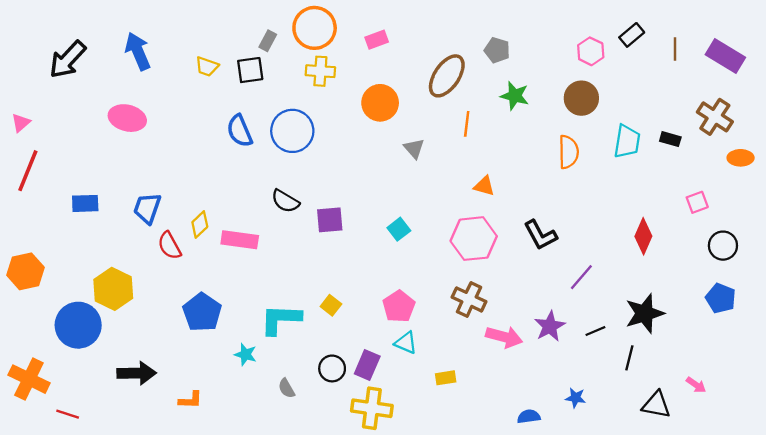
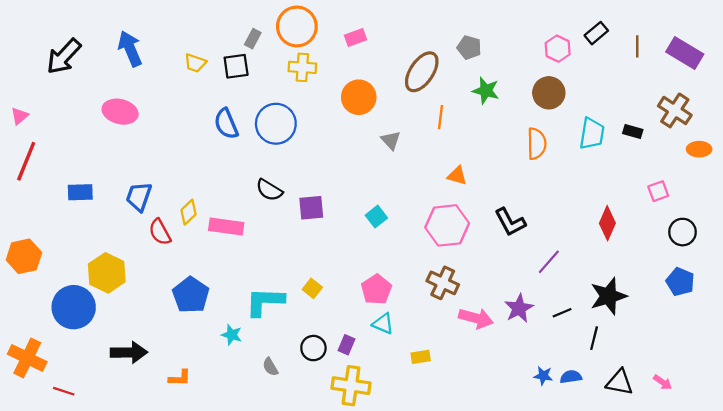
purple rectangle: (367, 365) -> (347, 345), size x0.7
pink arrow: (696, 385) -> (663, 382), moved
blue semicircle: (529, 416) -> (571, 377), moved

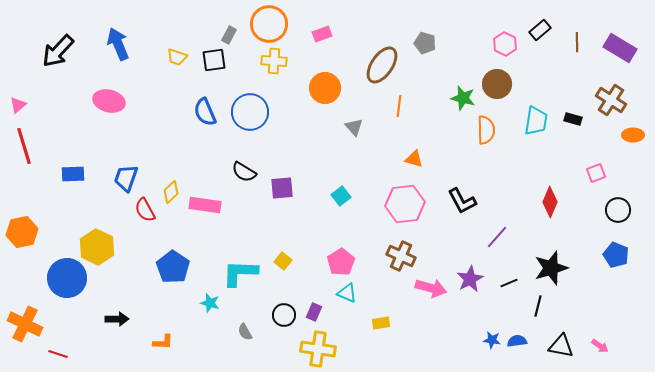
green star: (486, 91) -> (463, 98), moved
red line: (26, 161) -> (24, 146), turned -39
black arrow: (129, 352) -> (117, 319), size x0.7

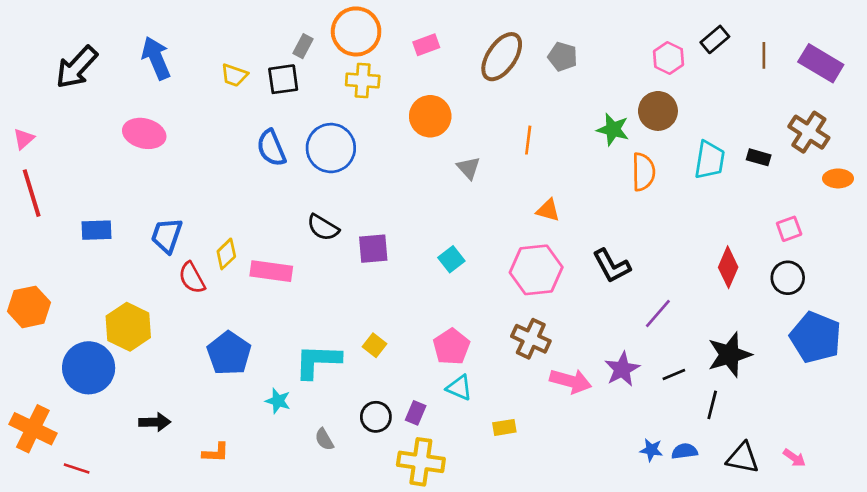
brown ellipse: (382, 65) -> (502, 57), moved
black circle: (618, 210) -> (788, 278), moved
blue pentagon: (616, 255) -> (816, 337), size x1.5

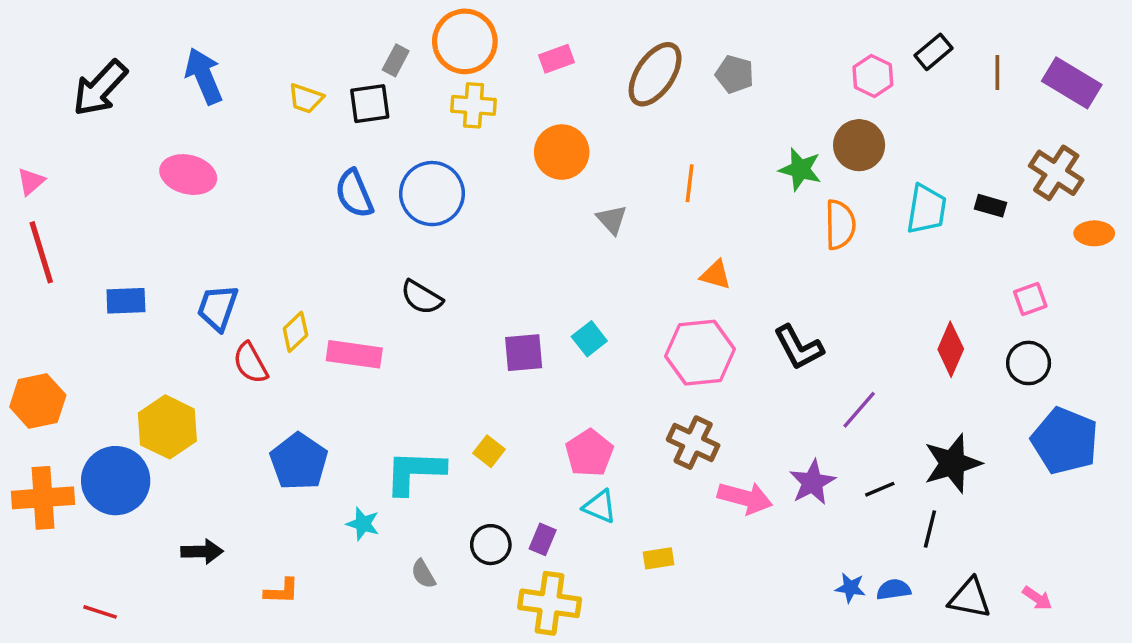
purple square: (373, 249) -> (524, 353), moved
orange cross: (33, 429) -> (43, 498), moved, turned -30

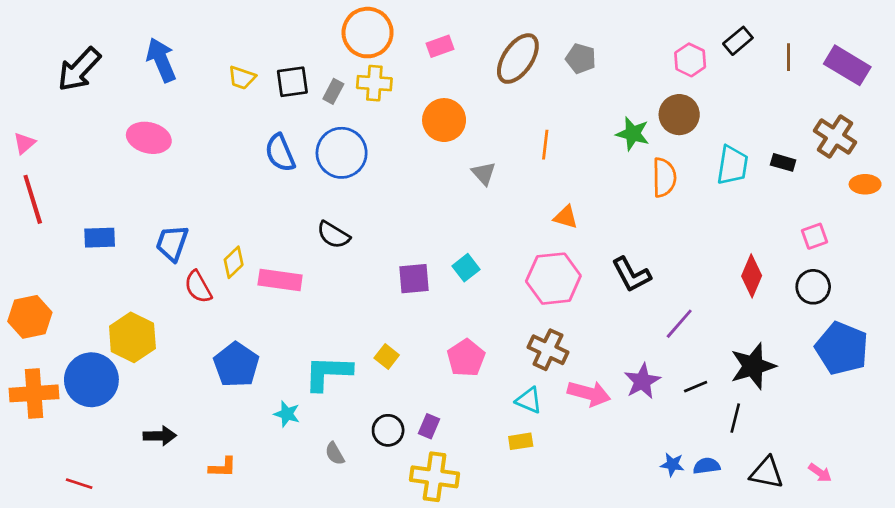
gray rectangle: (396, 60) -> (333, 91), moved
cyan triangle: (600, 507) -> (529, 400), moved

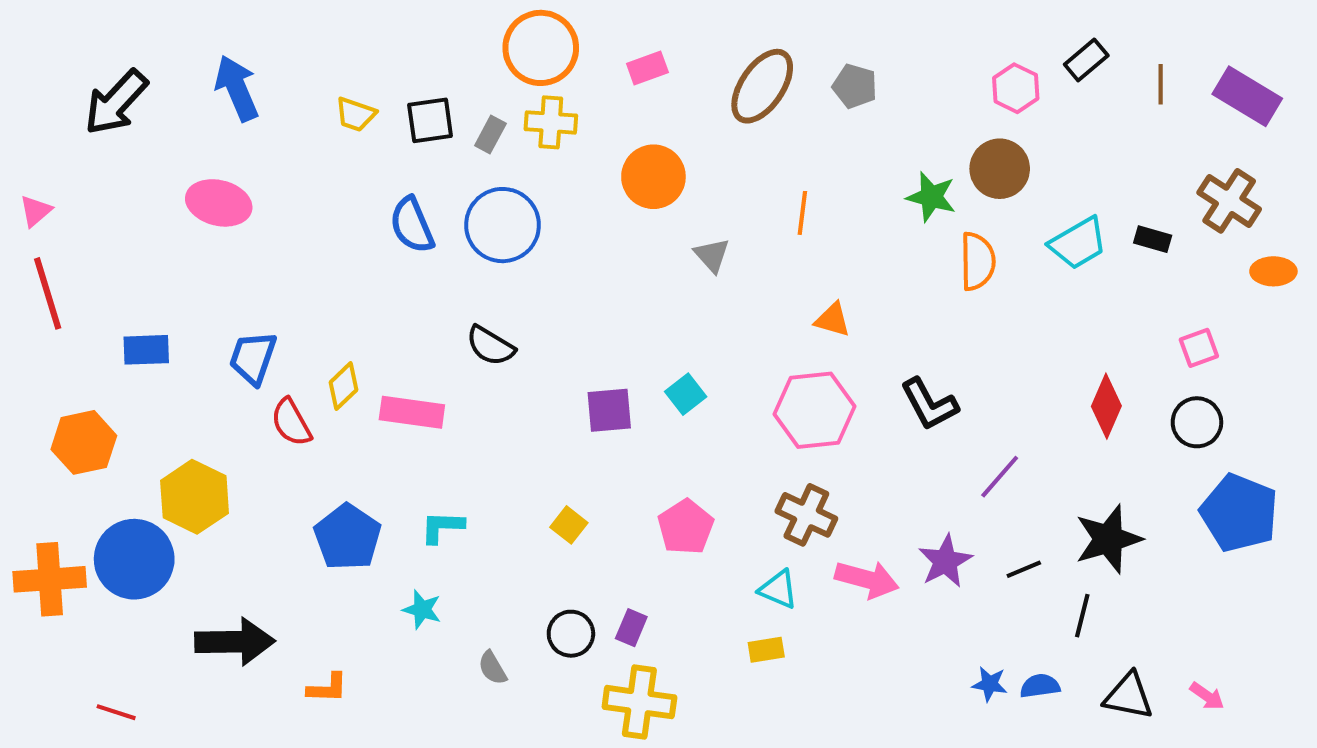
cyan trapezoid: (732, 165) -> (1078, 243), turned 51
orange hexagon: (30, 317) -> (84, 442), moved
cyan L-shape: (328, 373) -> (442, 527), moved, size x0.6
black arrow: (160, 436) -> (235, 642), size x1.6

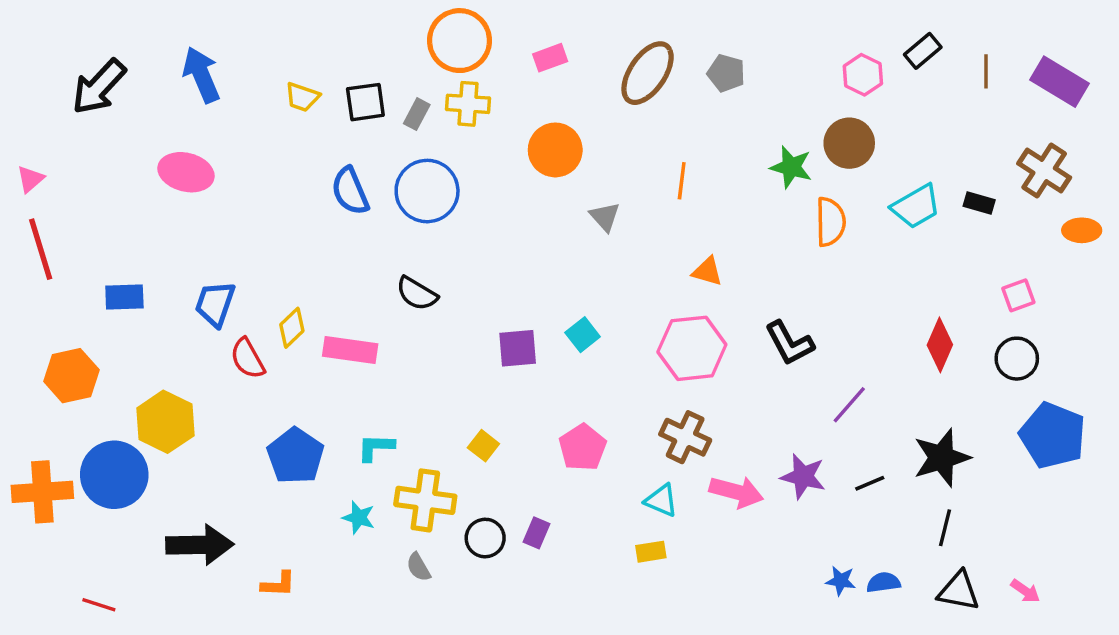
purple star: (945, 561) -> (803, 476), turned -30
black line: (1082, 616) -> (945, 528), moved
yellow cross: (639, 702) -> (425, 500), moved

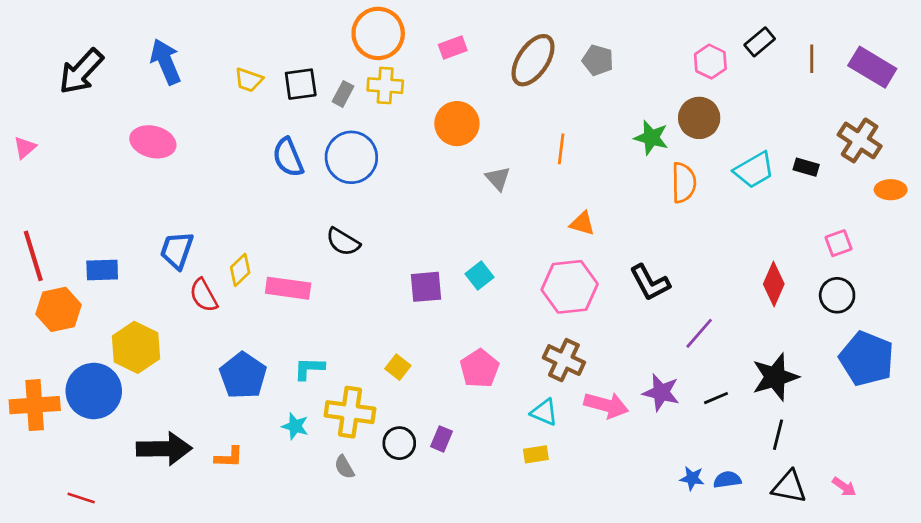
red line: (41, 249) -> (33, 256), moved
blue rectangle: (124, 297) -> (102, 270), moved
orange L-shape: (278, 584) -> (229, 457), moved

